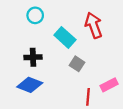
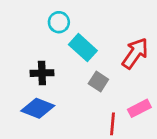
cyan circle: (35, 15) -> (59, 22), moved
red arrow: (94, 25) -> (135, 53), moved, turned 55

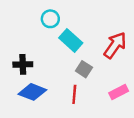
black cross: (42, 73) -> (23, 64), moved
red line: (113, 124) -> (74, 94), moved

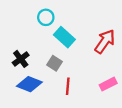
black cross: (23, 64) -> (21, 59), turned -35
gray square: (84, 69) -> (55, 63), moved

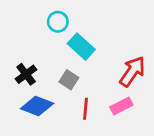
red arrow: (105, 41) -> (132, 71), moved
pink rectangle: (108, 84) -> (121, 106), moved

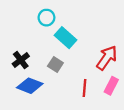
pink rectangle: (121, 106) -> (111, 86), moved, turned -36
red line: (85, 109) -> (84, 88), moved

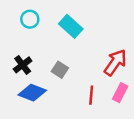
cyan circle: (46, 18) -> (30, 19), moved
cyan rectangle: (65, 38) -> (71, 26), moved

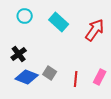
red arrow: (115, 63) -> (95, 30), moved
gray square: (60, 70) -> (50, 73), moved

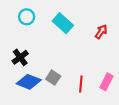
red arrow: (95, 30) -> (101, 32), size x0.6

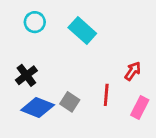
red arrow: (101, 32) -> (133, 71), moved
red line: (81, 84) -> (106, 95), moved

